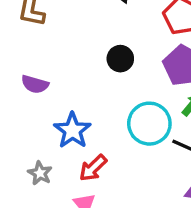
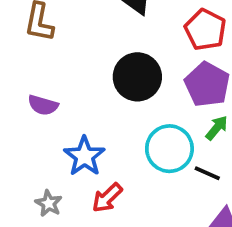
black circle: (120, 59) -> (137, 77), size x1.6

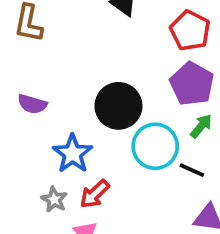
black circle: (137, 77) -> (118, 106), moved
gray star: (49, 203) -> (54, 200), moved

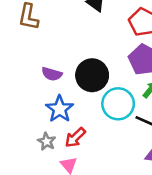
purple semicircle: (32, 104) -> (52, 74), moved

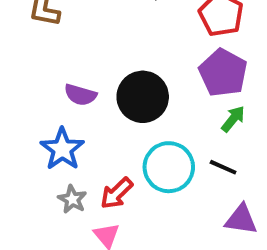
cyan circle: (118, 104) -> (169, 167), moved
blue star: (60, 109) -> (62, 149), moved

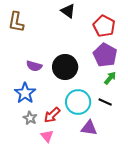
purple triangle: (241, 219) -> (89, 128), moved

